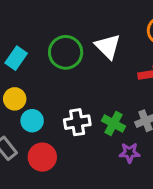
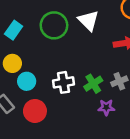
green cross: (114, 124) -> (93, 84), turned 30

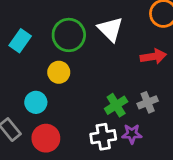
yellow circle: (12, 63) -> (59, 72), moved
white cross: (63, 82) -> (103, 137), moved

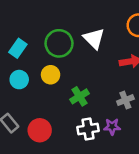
cyan circle: (36, 102) -> (19, 80), moved
green cross: (116, 105) -> (80, 96), moved

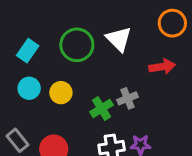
yellow circle: (51, 75) -> (61, 93), moved
gray cross: (125, 100) -> (127, 98), moved

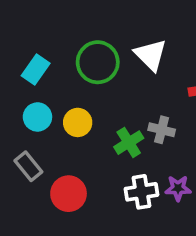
gray cross: (127, 98) -> (162, 130), turned 36
gray rectangle: (18, 140) -> (28, 166), moved

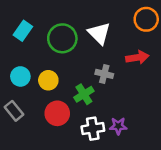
cyan rectangle: (36, 70) -> (23, 31), moved
gray cross: (162, 130) -> (104, 74), moved
red circle: (69, 194) -> (57, 113), moved

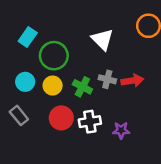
green circle: (62, 38) -> (54, 56), moved
red arrow: (137, 57) -> (132, 81), moved
green cross: (84, 94) -> (82, 87), moved, turned -30
white cross: (93, 129) -> (90, 122), moved

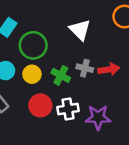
purple star: (121, 130) -> (98, 117), size x1.5

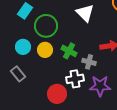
gray cross: (85, 68) -> (89, 62), moved
red circle: (40, 105) -> (57, 94), moved

